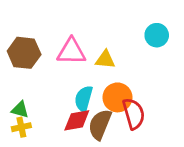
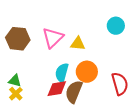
pink triangle: (71, 51) -> (53, 38), turned -45
red semicircle: (134, 114) -> (120, 84), moved
yellow cross: (21, 127) -> (16, 94), turned -32

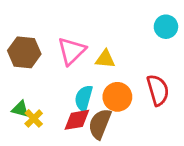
cyan circle: (116, 26) -> (166, 27), moved
red semicircle: (120, 84) -> (158, 90), moved
yellow cross: (16, 94) -> (34, 118), moved

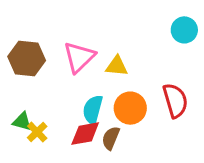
brown semicircle: (100, 124) -> (111, 138), size x0.7

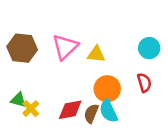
cyan circle: (184, 30) -> (149, 48), moved
red semicircle: (175, 101) -> (144, 83), size x0.7
cyan semicircle: (93, 110) -> (108, 111), moved, turned -40

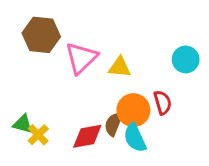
brown hexagon: (22, 48) -> (41, 35), moved
red semicircle: (144, 83) -> (163, 102), moved
brown semicircle: (91, 113) -> (113, 124), moved

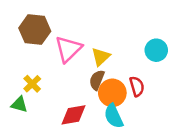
yellow triangle: (120, 67) -> (101, 57), turned -48
brown semicircle: (113, 124) -> (97, 80), moved
yellow cross: (38, 135) -> (32, 84), moved

